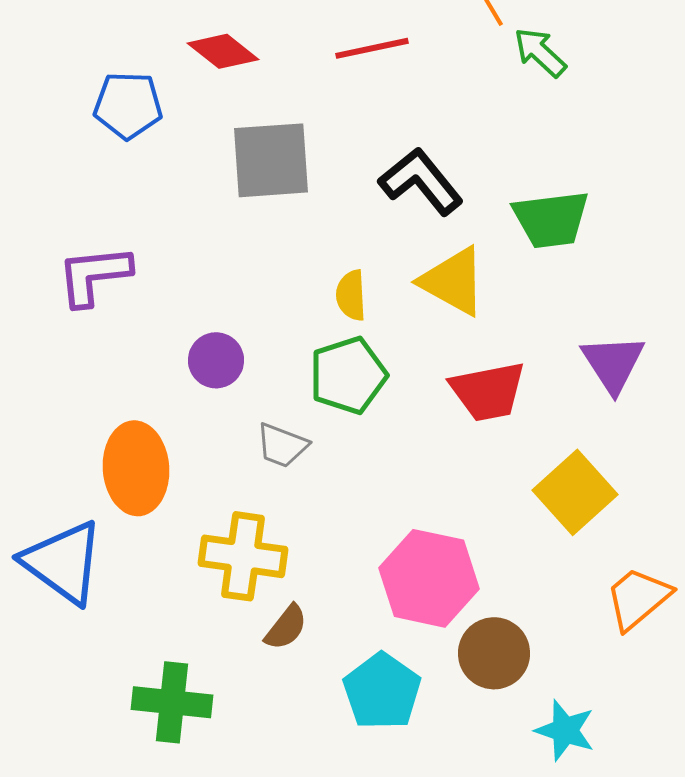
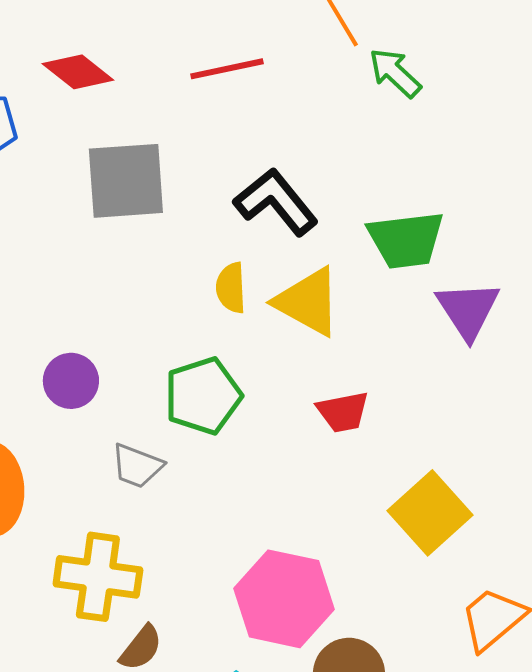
yellow semicircle: (351, 295) -> (231, 288), moved
purple triangle: (613, 363) -> (468, 310), moved
red trapezoid: (488, 391) -> (343, 412), size x0.7

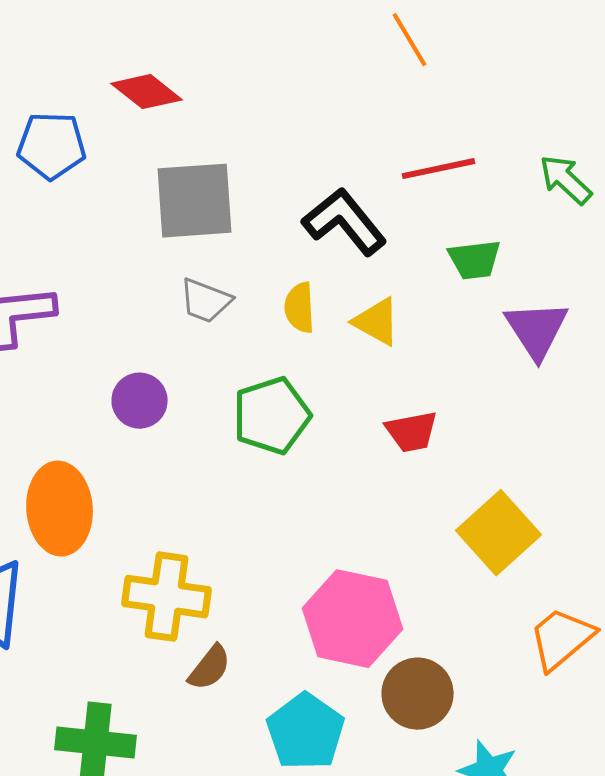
red line: (227, 69) -> (439, 169), moved
green arrow: (395, 73) -> (566, 180), moved
green trapezoid: (406, 240) -> (475, 260), size x0.7
yellow triangle: (308, 302) -> (377, 322), size x0.7
gray trapezoid: (137, 466) -> (206, 301), moved

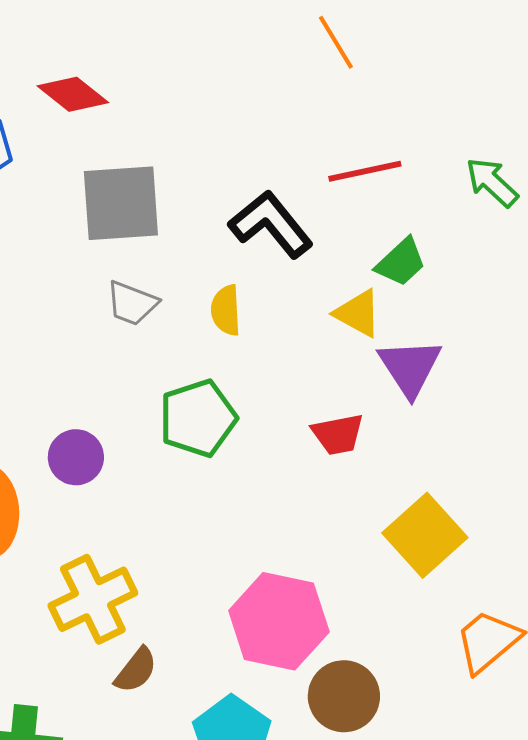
green trapezoid: (475, 260) -> (401, 262), turned -36
yellow triangle: (377, 322) -> (358, 313), moved
purple triangle: (537, 330) -> (410, 367), moved
purple circle: (140, 401) -> (76, 457), moved
yellow cross: (167, 597) -> (93, 599), turned -34

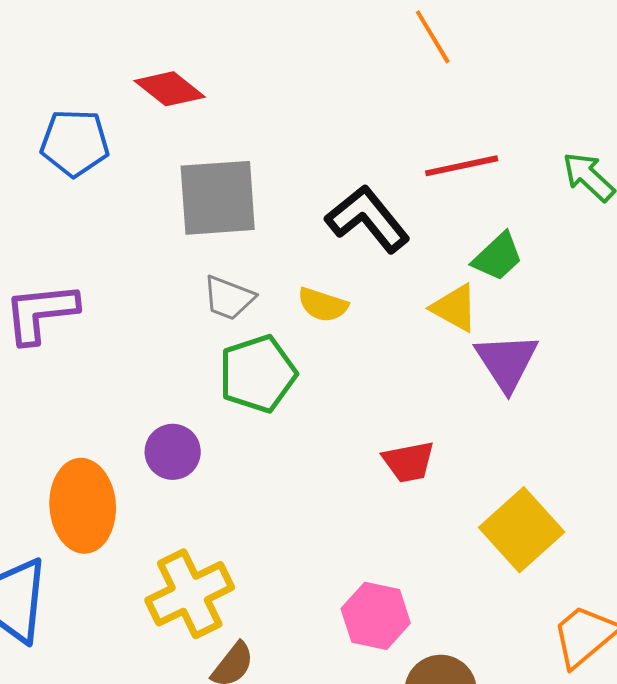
yellow semicircle: (226, 310) -> (323, 305), turned -69
green pentagon: (198, 418) -> (258, 374), moved
red trapezoid: (338, 434) -> (409, 462), moved
pink hexagon: (279, 621) -> (376, 616), size x0.7

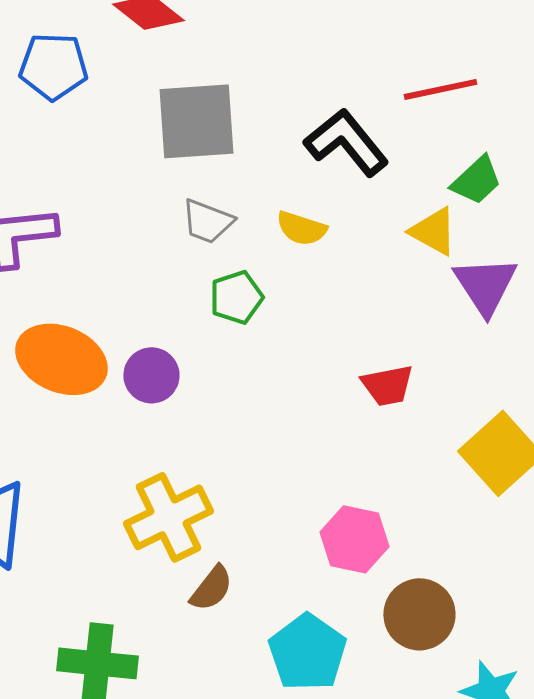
green pentagon: (258, 374) -> (236, 297), size x0.7
orange ellipse: (83, 506) -> (61, 359), moved, turned -64

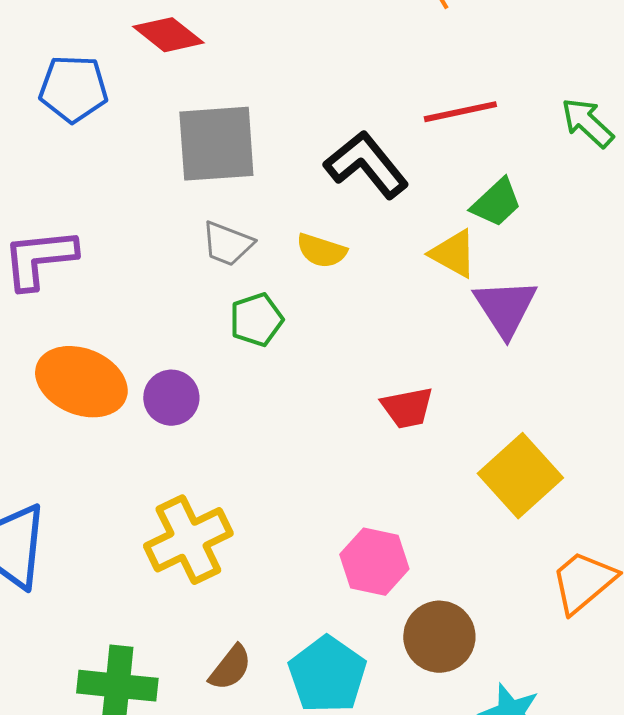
brown semicircle: (211, 588) -> (230, 668), moved

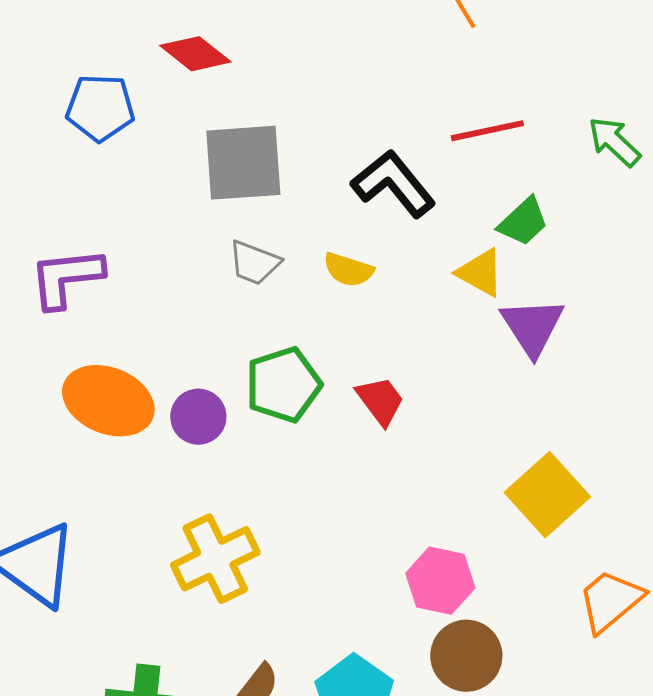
green pentagon: (256, 320) -> (283, 385), moved, size x1.4
red trapezoid: (407, 408) -> (380, 401), moved, turned -116
pink hexagon: (374, 562) -> (440, 581), moved

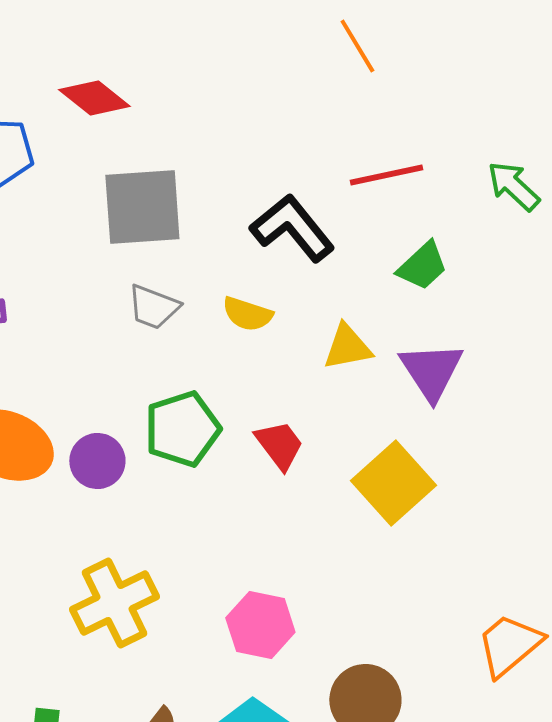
yellow triangle: (480, 273) -> (347, 347), moved, turned -40
yellow square: (547, 495) -> (393, 483), moved
pink hexagon: (440, 581) -> (260, 625), moved

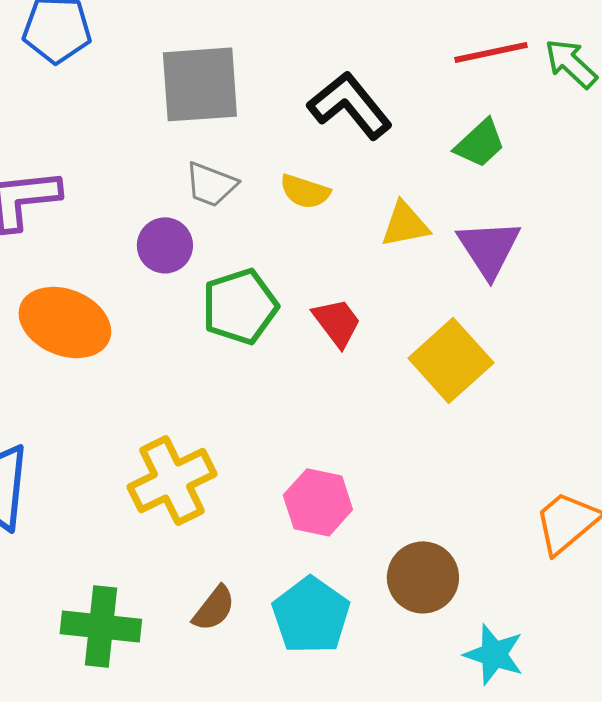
red line: (386, 175) -> (491, 52), moved
purple circle: (97, 461) -> (165, 245), moved

